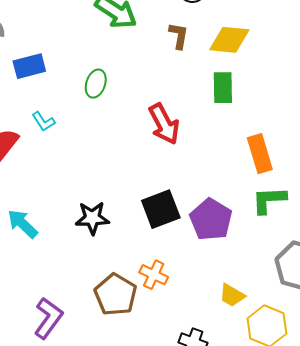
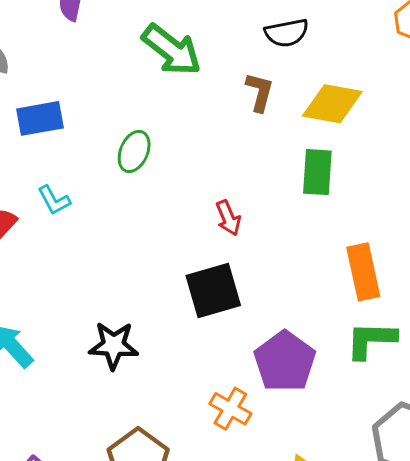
red arrow: (164, 124) -> (228, 218), size x0.6
black square: (161, 209) -> (213, 291), moved
orange cross: (154, 275) -> (230, 409), moved

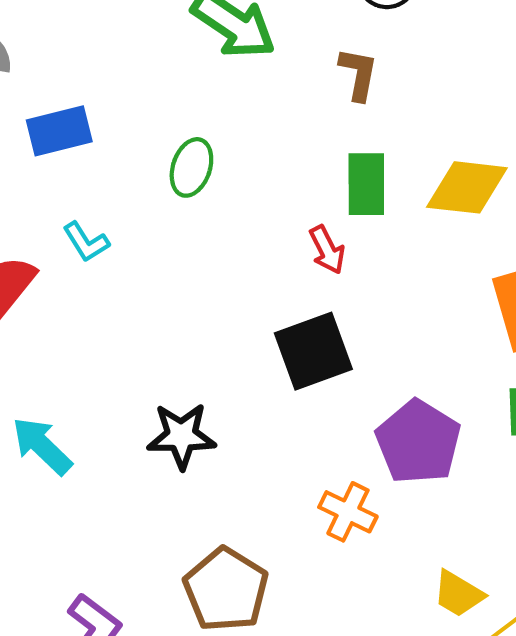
yellow diamond: (332, 104) -> (467, 187), moved
green rectangle: (317, 172) -> (366, 184), moved

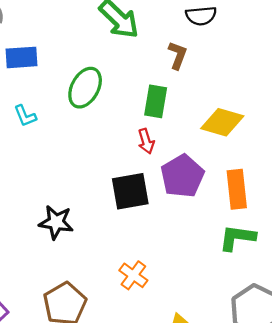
green ellipse: (191, 167) -> (85, 88), size x1.4
green rectangle: (366, 184) -> (156, 101), moved
purple pentagon: (418, 442) -> (182, 176), moved

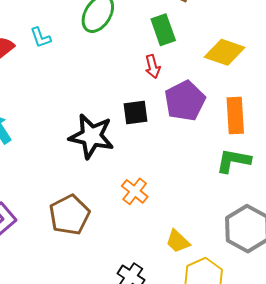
green rectangle: (156, 101) -> (163, 30), turned -32
black square: (130, 191) -> (136, 113), size x0.7
black star: (56, 222) -> (91, 136), moved, size x1.4

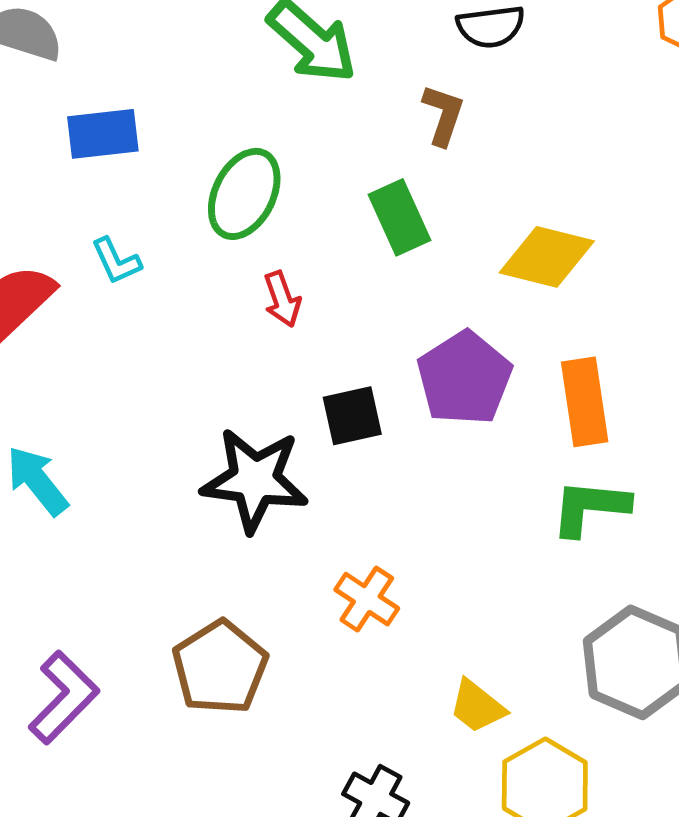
red arrow: (153, 67) -> (282, 299), moved

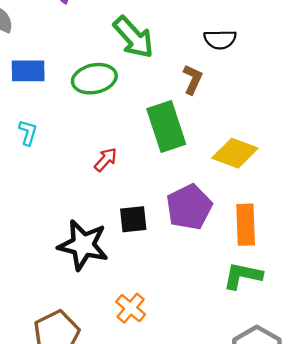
green ellipse: (244, 194) -> (94, 79), moved, turned 45
green rectangle: (399, 217) -> (166, 126), size x1.4
cyan L-shape: (116, 261) -> (28, 133), turned -145
red arrow: (282, 299) -> (106, 160), turned -125

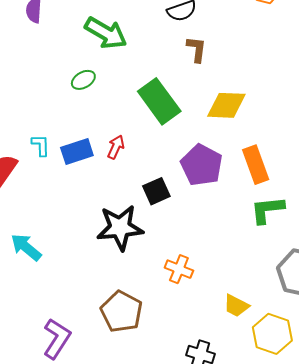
blue rectangle: (28, 71) -> (77, 152), moved
green ellipse: (94, 79) -> (83, 80), size x0.6
brown L-shape: (193, 79) -> (197, 49), moved

